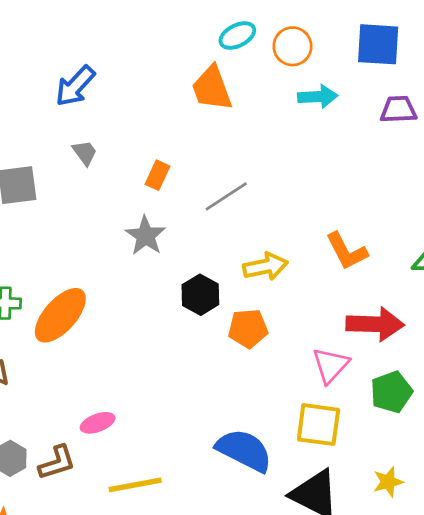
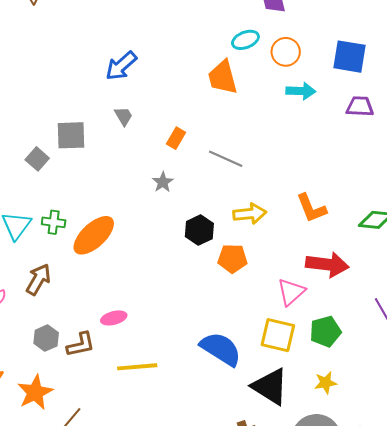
gray line: (226, 196) -> (226, 159), turned 52
gray star: (146, 236) -> (163, 182), size x0.7
green pentagon: (391, 392) -> (325, 332), moved

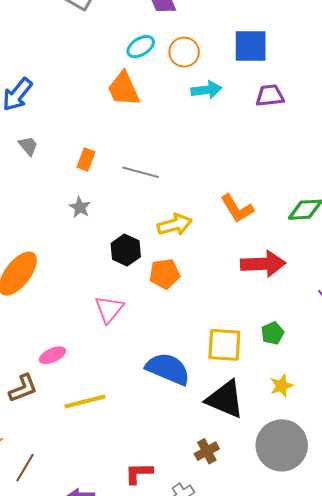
pink triangle: (291, 292) -> (109, 309), moved
green pentagon: (325, 332) -> (273, 333), size x0.7

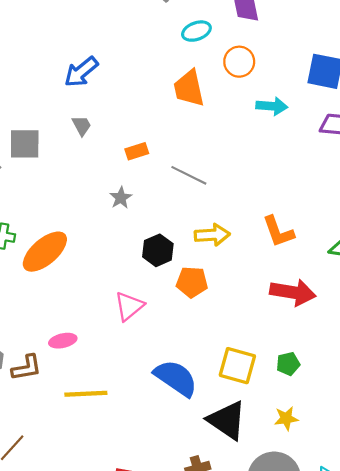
cyan ellipse: (141, 47) -> (196, 31), moved
orange circle: (184, 52) -> (239, 62), moved
orange rectangle: (86, 159) -> (137, 151), turned 40

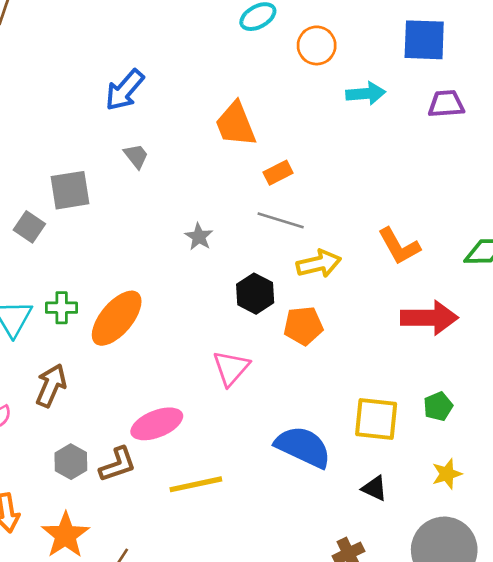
orange trapezoid: (189, 88) -> (236, 124), moved
orange rectangle: (137, 151) -> (278, 173), moved
gray line: (189, 175) -> (281, 220), moved
pink ellipse: (63, 341) -> (157, 424), size x1.5
black triangle: (227, 420) -> (374, 488), size x0.5

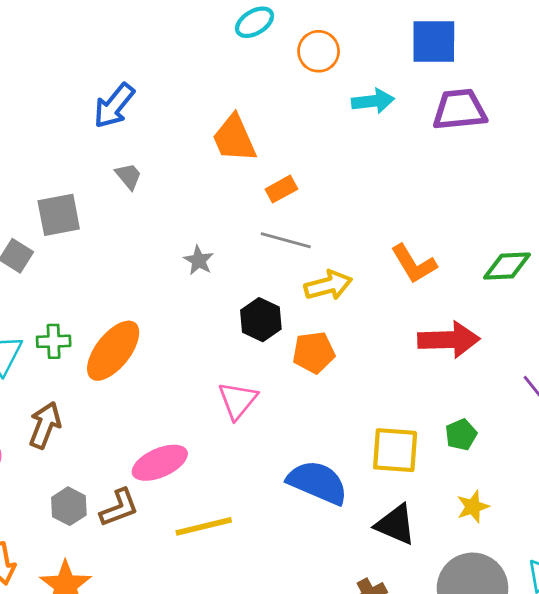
purple trapezoid: (446, 104) -> (460, 110), size x1.4
black triangle: (374, 488) -> (396, 525), size x1.5

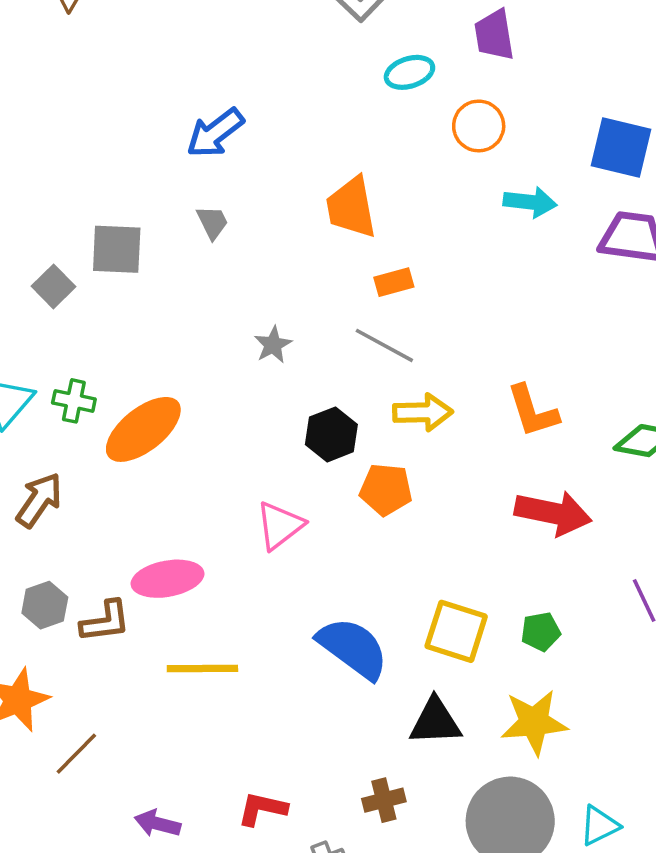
yellow star: (473, 507) -> (534, 722), size x1.6
black triangle: (396, 525) -> (435, 722), turned -39

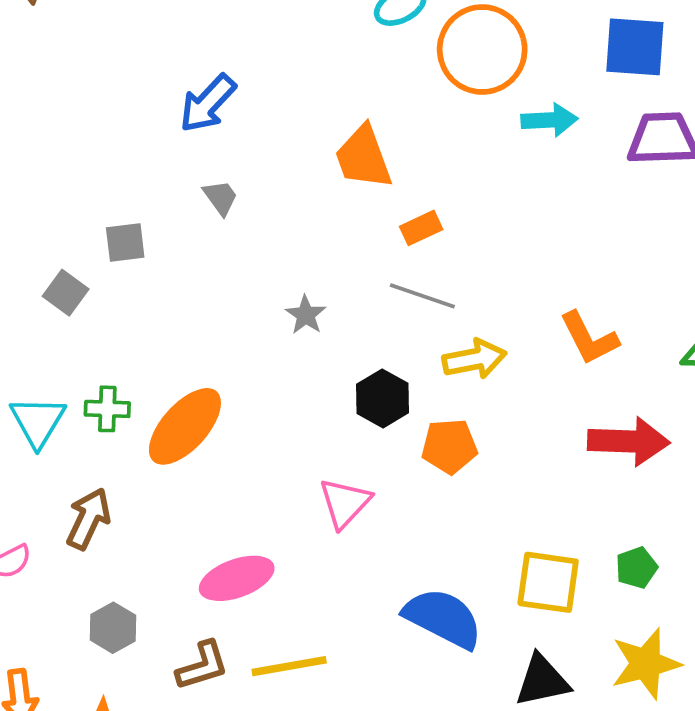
orange circle: (479, 126) -> (482, 50), size x1.6
gray square: (117, 249) -> (125, 243), size x0.7
brown L-shape: (105, 621) -> (202, 666), moved

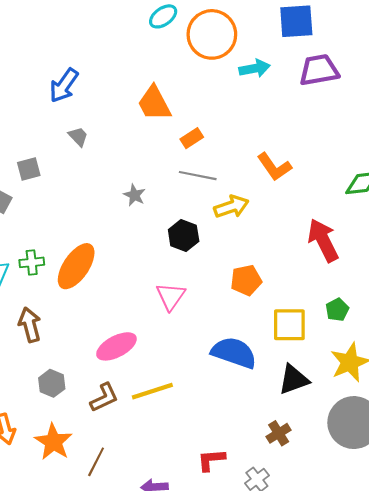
orange L-shape: (589, 338) -> (274, 167), moved
red arrow: (629, 441) -> (323, 240), turned -111
orange pentagon: (449, 446) -> (246, 280), moved
brown arrow: (88, 519) -> (30, 325), turned -32

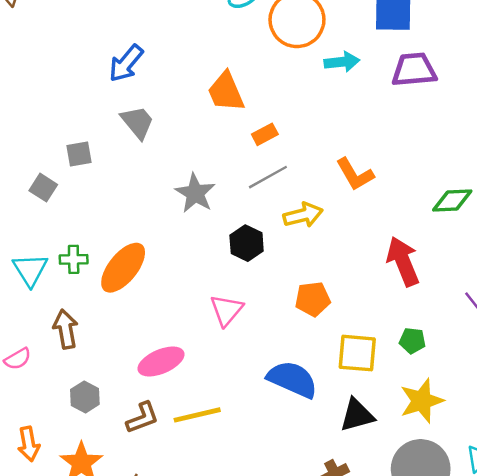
gray trapezoid: (78, 137) -> (137, 122), size x1.5
gray line: (198, 176) -> (268, 177), turned -45
gray star: (134, 195) -> (195, 193), size x1.6
green pentagon: (337, 310) -> (412, 341), turned 30

